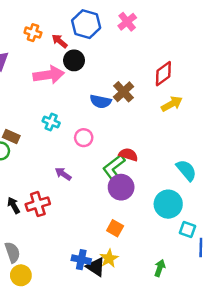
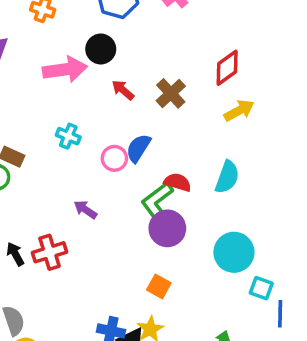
red arrow: (60, 41) -> (123, 90), moved
blue semicircle: (101, 101) -> (138, 148), moved, turned 110
cyan semicircle: (186, 170) -> (227, 177), moved, turned 60

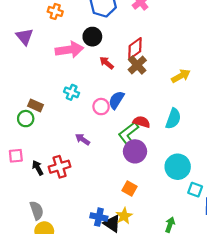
red diamond: (227, 68) -> (135, 49), moved

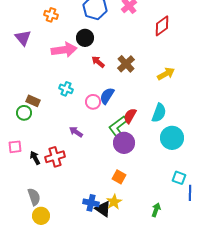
red diamond: (135, 49) -> (162, 26), moved
red semicircle: (142, 122) -> (130, 116), turned -77
cyan circle: (178, 167) -> (172, 138), moved

